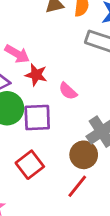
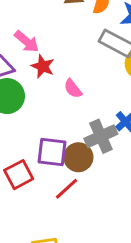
purple square: (37, 117) -> (52, 152), moved
red square: (30, 165) -> (19, 175), moved

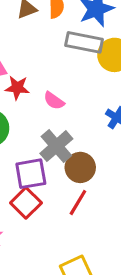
gray cross: (101, 136) -> (56, 146), moved
purple square: (52, 152) -> (31, 174), moved

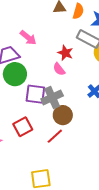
red star: (17, 88) -> (65, 53), moved
purple square: (31, 174) -> (35, 94), moved

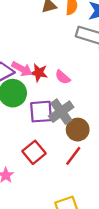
pink arrow: (28, 38) -> (22, 69), moved
red star: (65, 53) -> (39, 73), moved

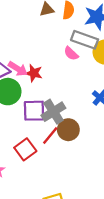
pink semicircle: (63, 77) -> (71, 54), moved
red line: (73, 156) -> (50, 136), moved

